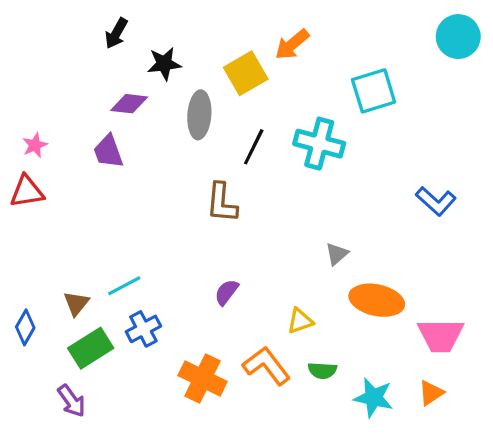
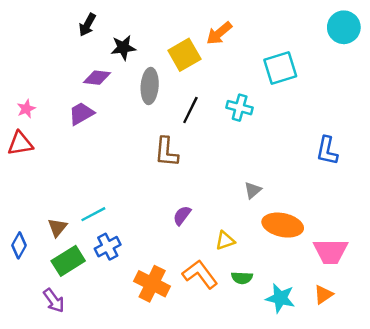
cyan cross: (319, 144) -> (240, 108), size x0.7
purple trapezoid: (108, 152) -> (81, 114), turned 80
blue L-shape: (436, 201) -> (327, 151), turned 60
purple semicircle: (227, 292) -> (182, 215), moved

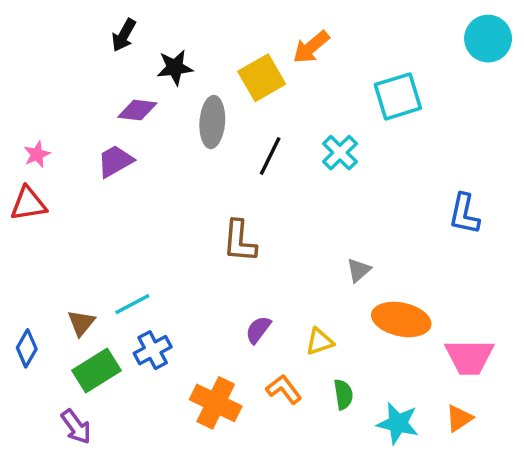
cyan cross: (240, 108) -> (340, 153), turned 30
brown L-shape: (166, 152) -> (240, 241), moved
purple semicircle: (182, 215) -> (258, 330), moved
orange L-shape: (200, 274) -> (284, 389), size x0.7
green semicircle: (242, 278) -> (343, 394), turned -102

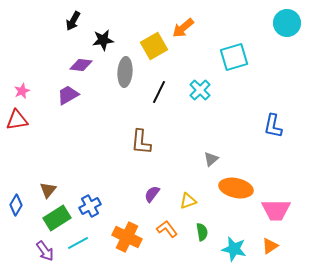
cyan line: (132, 304) -> (78, 243), moved

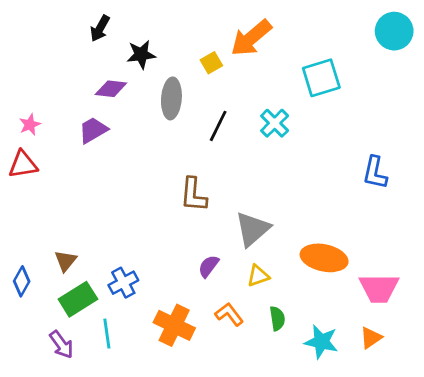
orange arrow: (183, 28) -> (251, 38), size x1.4
yellow square: (154, 46) -> (211, 63), size x0.6
gray triangle: (211, 159) -> (253, 229), moved, size x1.8
cyan line: (78, 243) -> (107, 334), turned -70

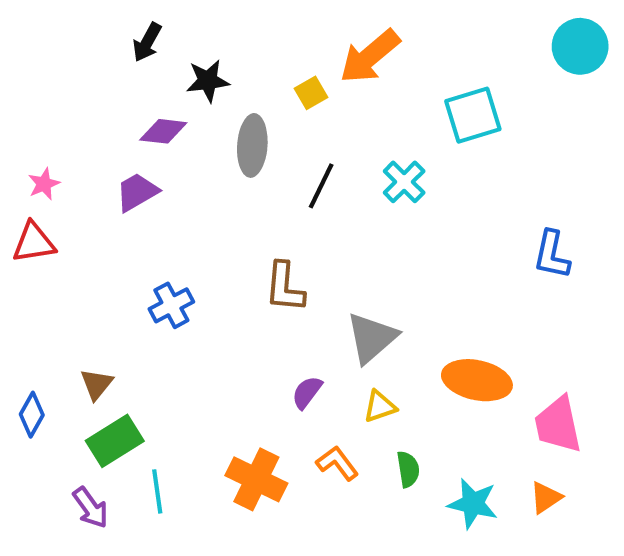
blue cross: (123, 283) -> (171, 305), moved
pink trapezoid: (379, 288) -> (558, 425), turned 78

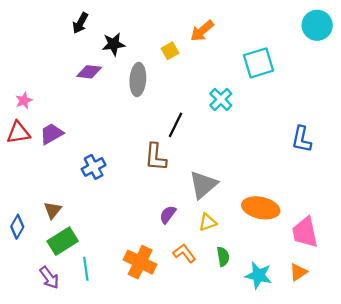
orange arrow: (370, 56) -> (202, 31), size x0.7
black line: (321, 186) -> (175, 125), moved
purple trapezoid: (137, 192) -> (52, 134), moved

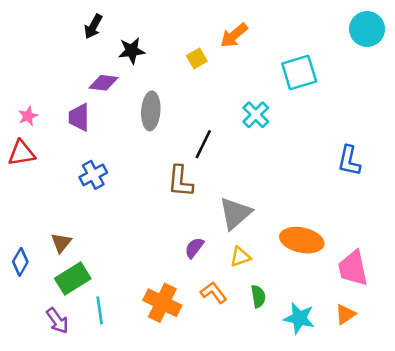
gray ellipse: (138, 80) -> (151, 111), moved
purple trapezoid: (52, 134) -> (79, 117), moved, turned -60
blue cross: (94, 167) -> (93, 175), moved

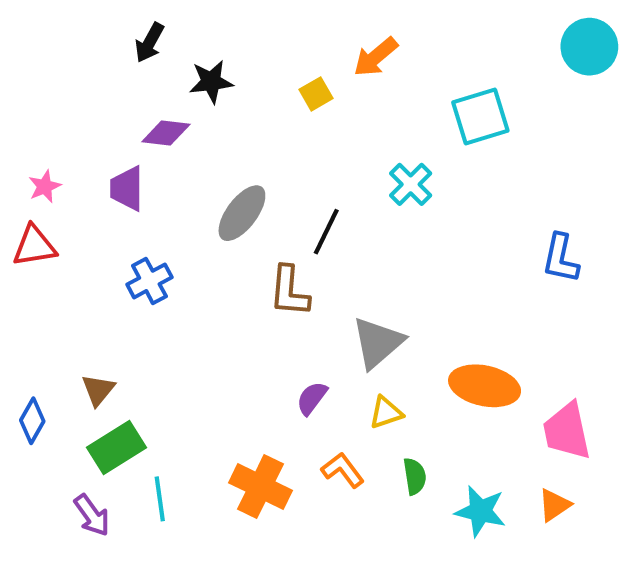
gray ellipse: (151, 111) -> (242, 213), moved, turned 33

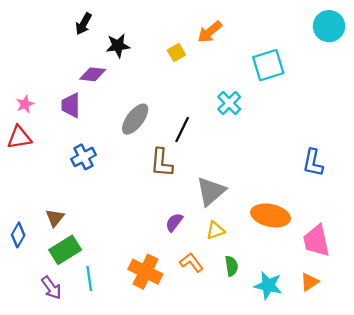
blue L-shape: (561, 258) -> (313, 163), moved

